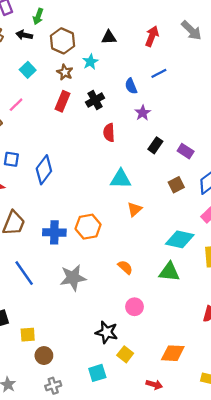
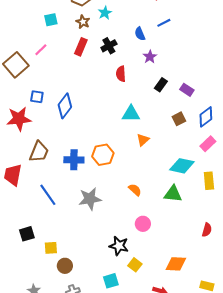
cyan square: (28, 70) -> (51, 20), turned 32

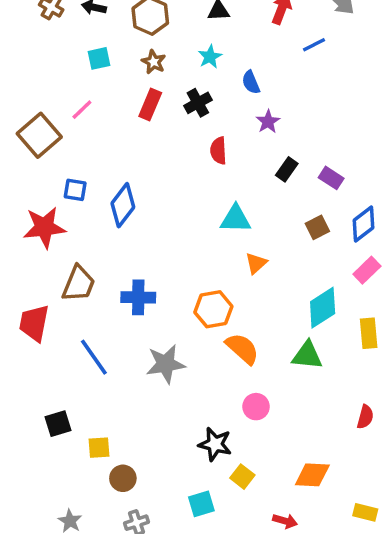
cyan star: (105, 13) -> (210, 57), moved
blue line: (164, 23) -> (314, 45), moved
orange hexagon: (103, 155) -> (213, 309), moved
cyan diamond: (182, 166) -> (323, 308), turned -45
orange semicircle: (135, 190) -> (242, 349), size x1.5

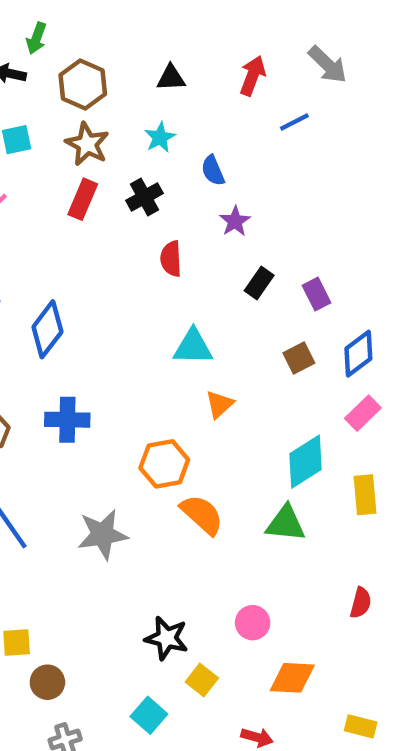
brown star: (154, 62) -> (87, 144), size x1.4
purple rectangle: (331, 178) -> (317, 294), turned 30
blue cross: (138, 297) -> (67, 420), moved
pink circle: (256, 407) -> (253, 623), moved
cyan square: (201, 504) -> (149, 715), turned -32

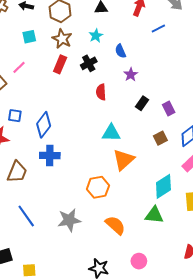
orange triangle: (219, 404) -> (124, 160), size x1.6
blue cross: (67, 420) -> (50, 156), moved
orange semicircle: (202, 515) -> (115, 225), moved

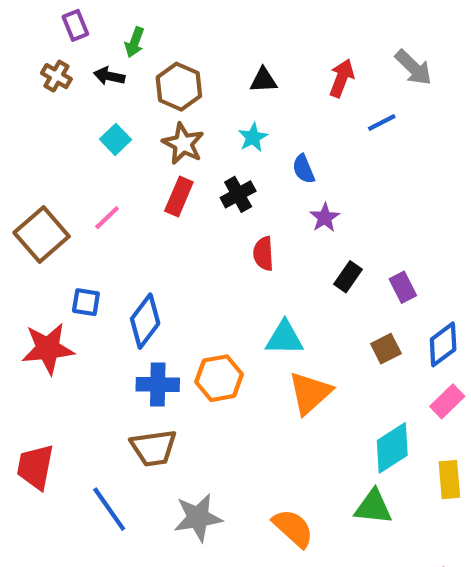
cyan square: (29, 37) -> (116, 139), turned -32
pink line: (19, 67) -> (107, 218), moved
brown trapezoid: (17, 172) -> (154, 448), moved, turned 60
orange hexagon: (98, 187) -> (219, 378), moved

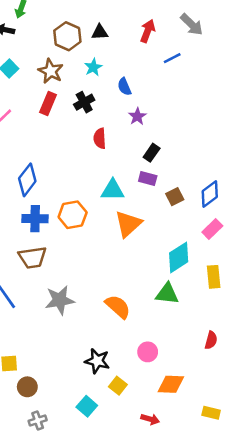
brown hexagon: (179, 87) -> (67, 36), moved
purple rectangle: (403, 287) -> (148, 179), moved, turned -48

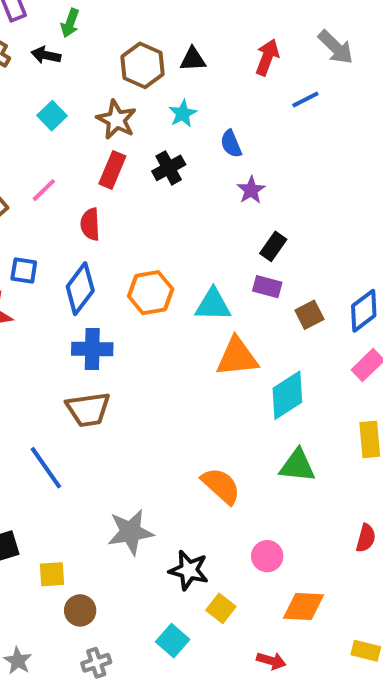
red semicircle: (100, 138) -> (90, 224), moved
orange hexagon: (73, 215) -> (151, 293), moved
orange triangle: (128, 224) -> (237, 357), turned 36
cyan diamond: (179, 257) -> (287, 395), moved
gray star: (60, 300) -> (130, 532), moved

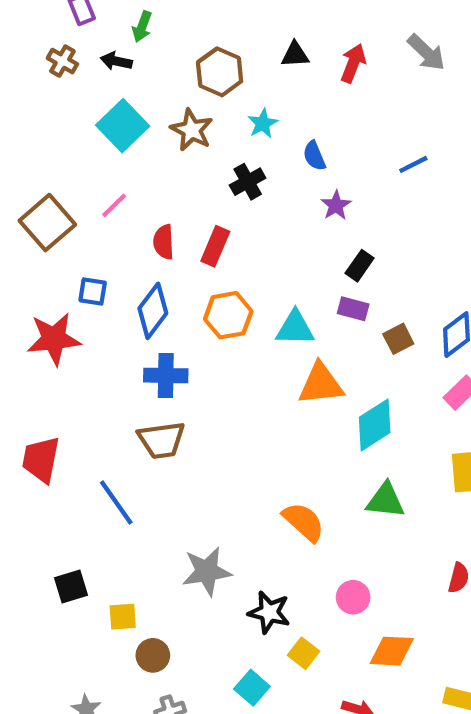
black triangle: (193, 59) -> (295, 55), moved
blue line: (305, 100) -> (413, 164), moved
cyan square: (52, 116) -> (123, 126), size x1.6
red rectangle: (112, 170) -> (215, 246), moved

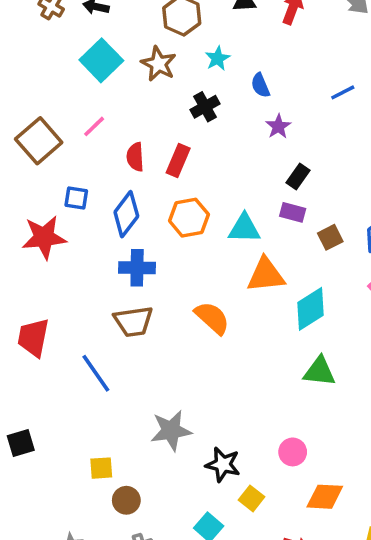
orange semicircle: (304, 522) -> (212, 318), moved
black square: (71, 586) -> (21, 443), moved

